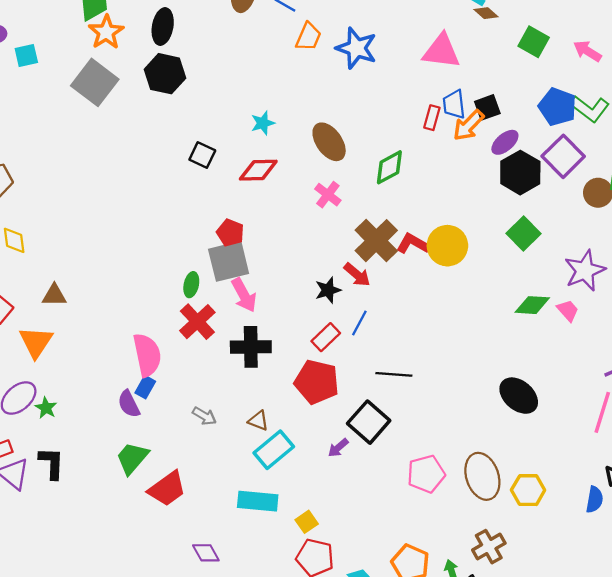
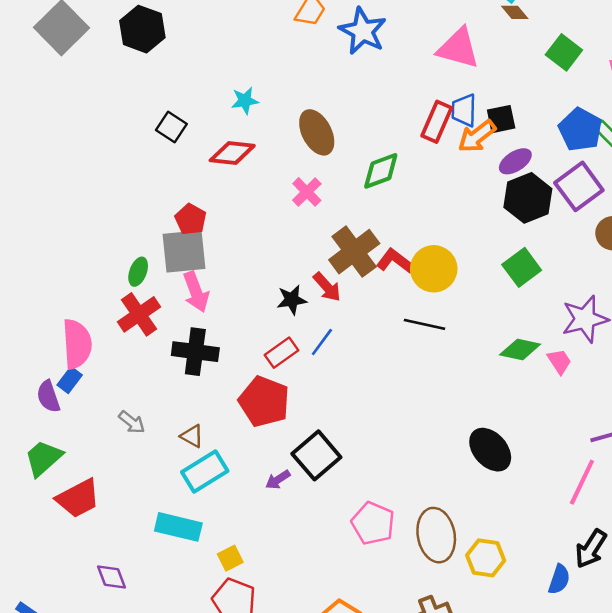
red rectangle: (432, 118) -> (437, 122), size x1.4
black line: (394, 374) -> (425, 324), moved
pink pentagon: (426, 474) -> (373, 523), turned 30

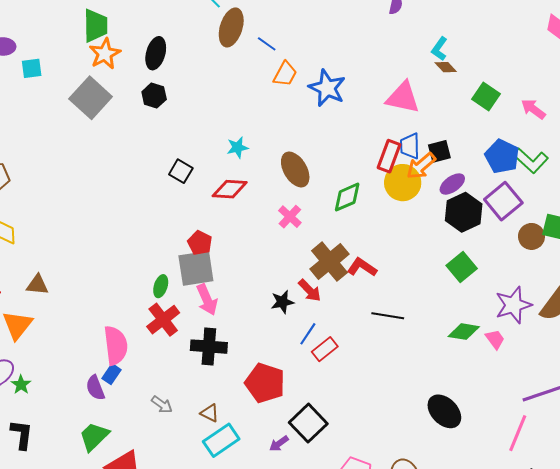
black hexagon: (142, 29) -> (154, 96), size x0.7
yellow circle: (434, 269) -> (403, 183), moved
red rectangle: (282, 353) -> (325, 349), moved

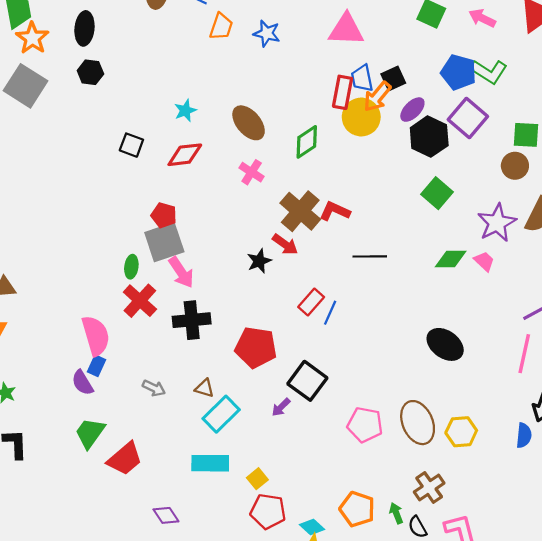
blue star: (327, 88) -> (267, 33), size x0.7
brown circle: (531, 236) -> (515, 166), moved
blue line: (308, 334) -> (330, 313), moved

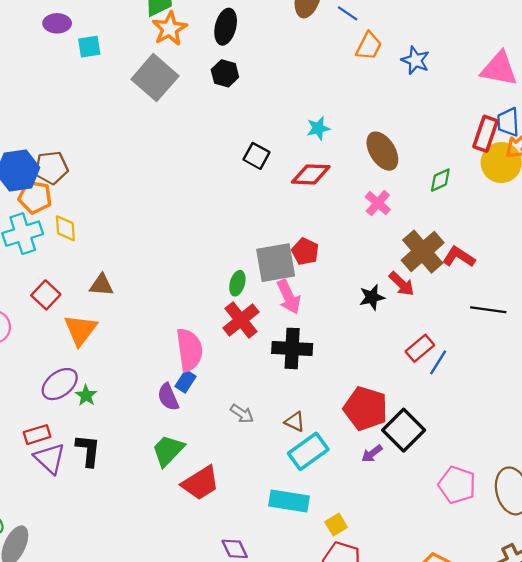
green diamond: (307, 142) -> (440, 180), size x0.7
red pentagon: (164, 215) -> (305, 251), moved
red pentagon: (256, 347) -> (366, 409), moved

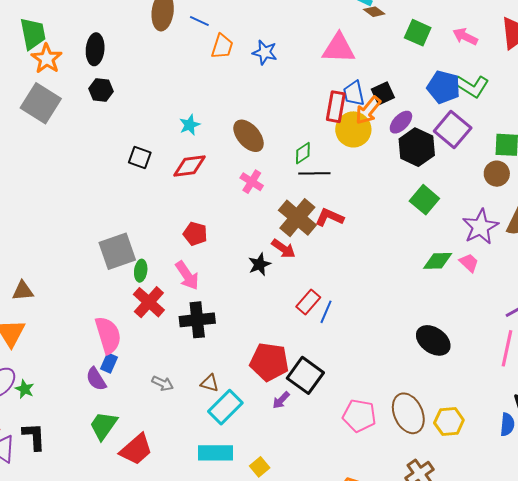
gray square: (276, 263) -> (117, 251), moved
black line: (488, 310) -> (314, 173), moved

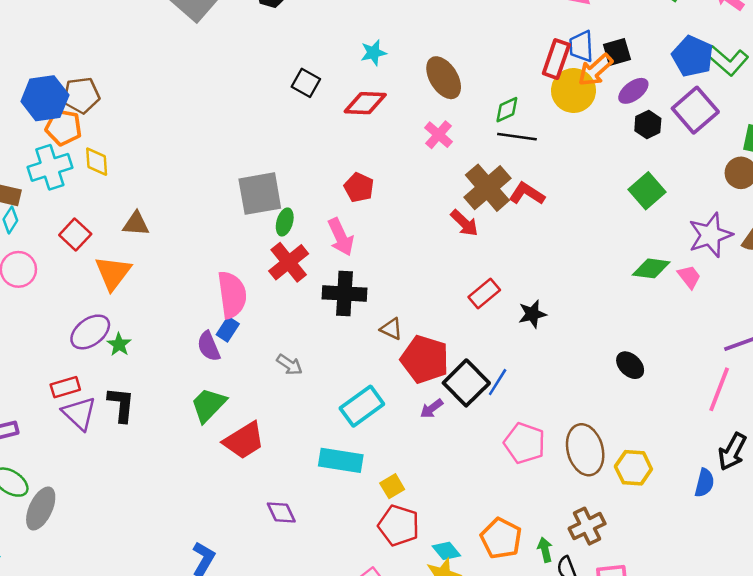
black hexagon: (417, 147) -> (648, 125), size x0.6
black star: (260, 264) -> (532, 314), moved
blue line: (326, 312) -> (498, 382), moved
black ellipse: (433, 340) -> (630, 365), size x0.7
brown triangle: (210, 383) -> (391, 329), moved

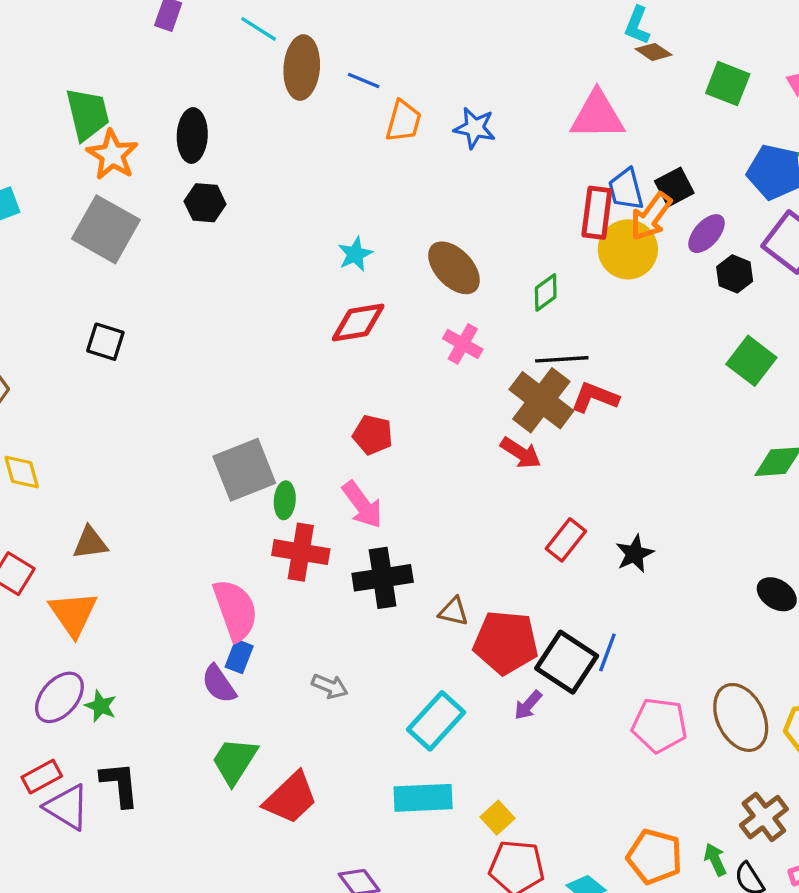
black square: (306, 83) -> (105, 342), moved
black line: (517, 137) -> (562, 359), moved
red cross: (289, 262) -> (301, 552), turned -30

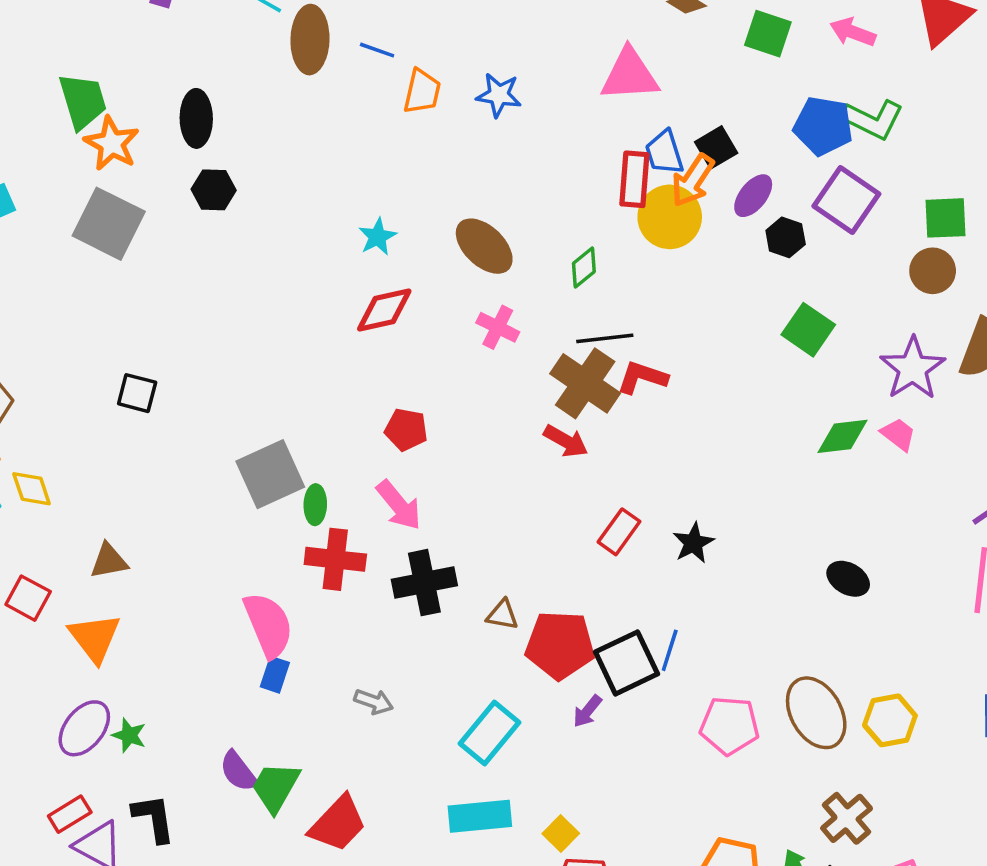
black square: (105, 342) -> (137, 393), moved
black square: (567, 662) -> (626, 663), turned 34
purple semicircle: (219, 684) -> (238, 771), moved

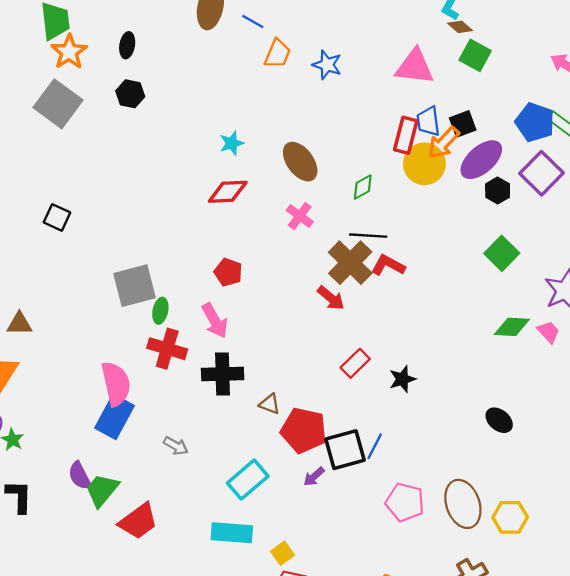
green square: (768, 34) -> (475, 55), moved
black ellipse: (196, 118) -> (127, 45), size x0.7
purple ellipse: (753, 196) -> (481, 160), size x1.5
blue rectangle: (275, 675) -> (114, 417), size x1.8

